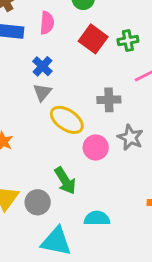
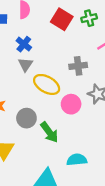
gray circle: (38, 202) -> (26, 118), moved

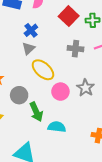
gray cross: (78, 66) -> (75, 49), moved
cyan semicircle: (77, 160) -> (57, 127), moved

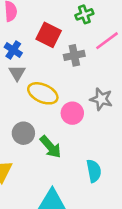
red square: (69, 16) -> (49, 35), moved
cyan semicircle: (57, 127) -> (94, 171), moved, turned 90

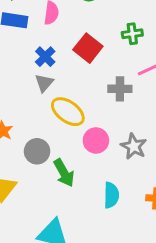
gray cross: (74, 55) -> (120, 89), moved
gray star: (101, 99) -> (134, 146), moved
cyan semicircle: (94, 171) -> (111, 195), moved

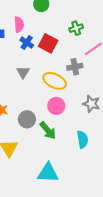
blue cross: (45, 57) -> (27, 43), moved
yellow ellipse: (68, 112) -> (55, 81), moved
pink circle: (96, 140) -> (56, 106), moved

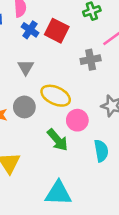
yellow ellipse: (55, 81) -> (56, 96), moved
pink circle: (56, 106) -> (77, 120), moved
gray circle: (27, 119) -> (24, 107), moved

